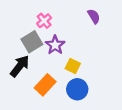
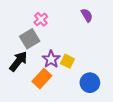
purple star: (55, 45) -> (51, 59), moved
blue circle: (77, 89) -> (90, 83), moved

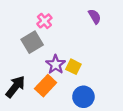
black arrow: (18, 61) -> (15, 87), moved
blue circle: (90, 83) -> (83, 97), moved

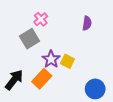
purple semicircle: (95, 16) -> (87, 23), moved, turned 40
blue circle: (83, 97) -> (95, 89), moved

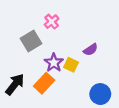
pink cross: (41, 19) -> (52, 22), moved
purple semicircle: (87, 23) -> (91, 50), moved, turned 48

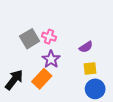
pink cross: (52, 22) -> (49, 37), moved, turned -32
yellow square: (71, 65) -> (90, 68), moved, turned -32

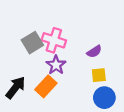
pink cross: (49, 37) -> (54, 40), size x1.5

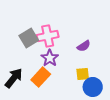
pink cross: (54, 40) -> (48, 36), turned -30
yellow square: (99, 75) -> (83, 74), moved

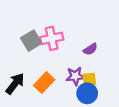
purple star: (50, 58) -> (75, 76), moved, turned 30
blue circle: (93, 87) -> (87, 93), moved

